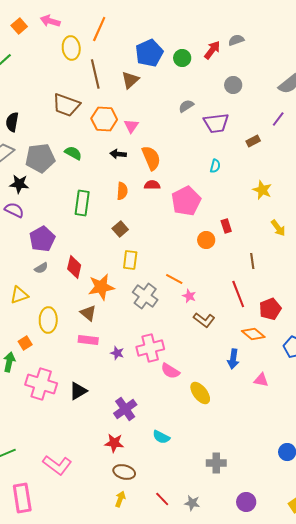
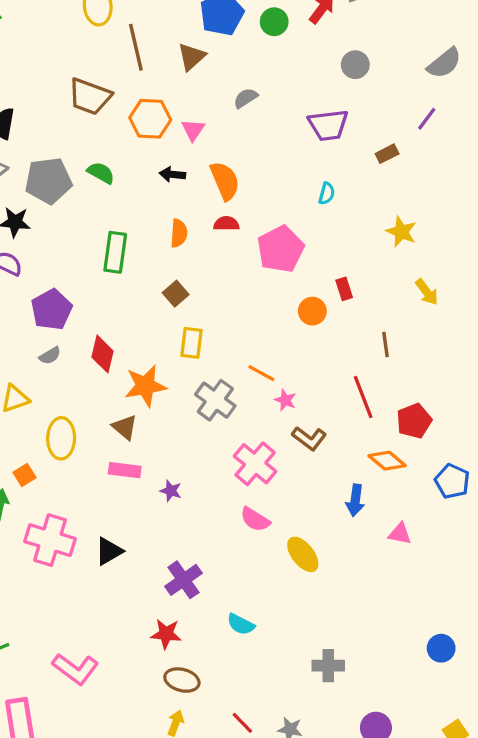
gray semicircle: (186, 106) -> (246, 98), moved
pink cross: (150, 348) -> (255, 464), moved, turned -36

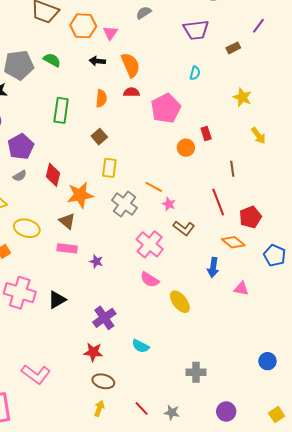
yellow ellipse: (61, 438) -> (27, 228), turned -75

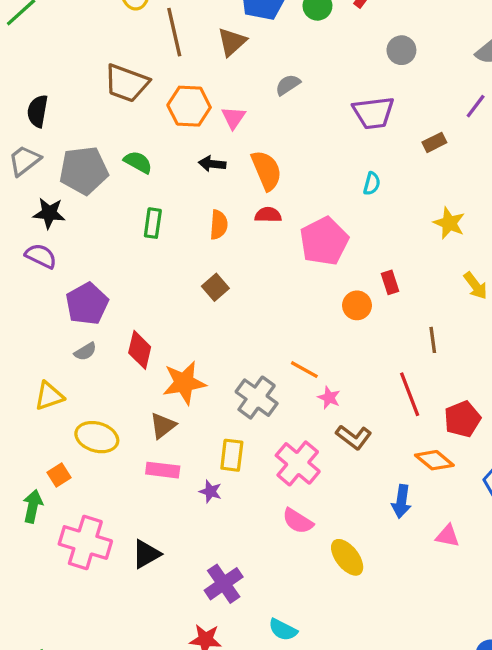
green rectangle: (61, 110) -> (153, 223), moved, size x0.7
yellow rectangle: (109, 168) -> (232, 455), moved
brown triangle: (67, 221) -> (163, 426), turned 42

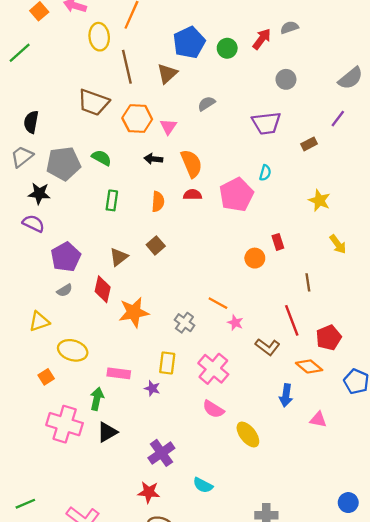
pink pentagon: (324, 241) -> (236, 195), moved
gray cross: (257, 398) -> (184, 323), size x0.7
brown triangle: (163, 426) -> (119, 257), moved
brown L-shape: (354, 437) -> (268, 347), moved
green arrow: (33, 506) -> (97, 399), moved

